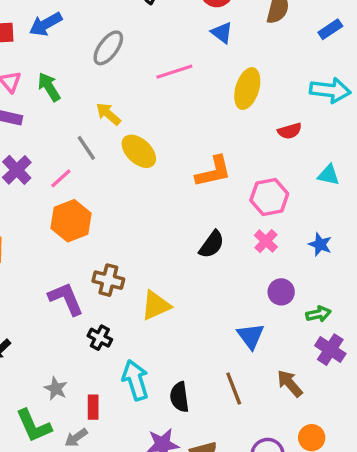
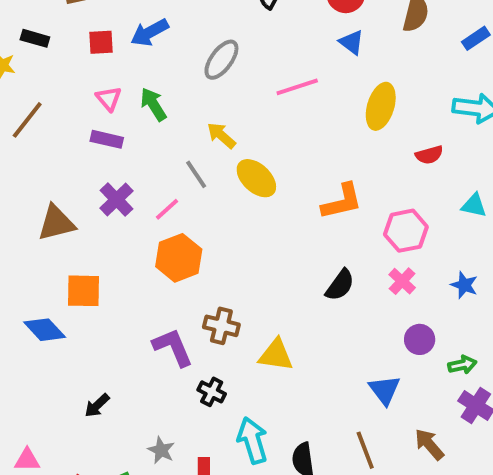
yellow triangle: (156, 305) -> (276, 355), turned 32

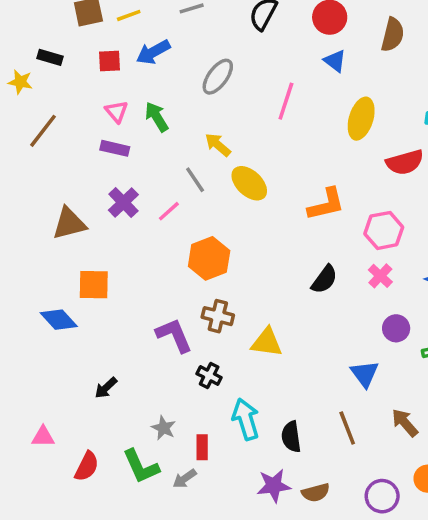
pink line: (297, 87) -> (286, 101), turned -54
red semicircle: (429, 155) -> (405, 162), size x1.5
orange hexagon: (179, 258) -> (209, 258), moved

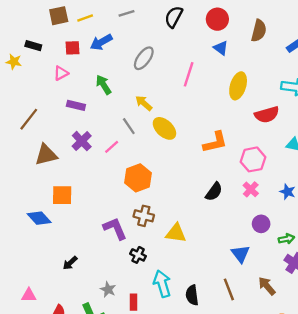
pink triangle: (116, 112) -> (61, 73), moved, turned 42
brown line: (43, 131) -> (29, 119), moved

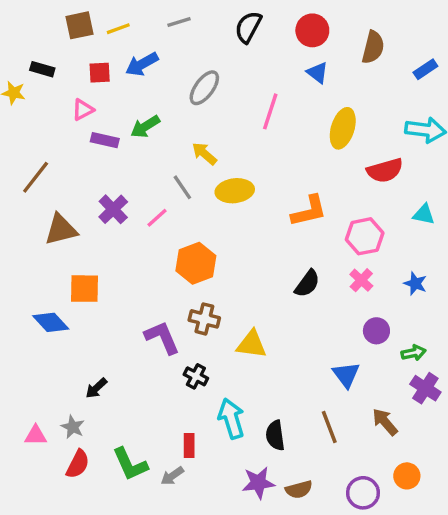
green arrow: (104, 85) -> (145, 127), turned -90
purple rectangle: (76, 105) -> (105, 140), moved
yellow ellipse: (164, 128) -> (235, 191), turned -50
gray star: (108, 289) -> (73, 427), moved

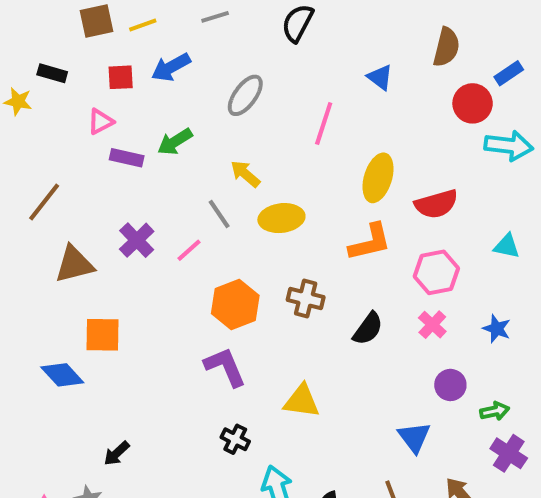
red circle: (312, 30) -> (473, 103), moved
yellow ellipse: (343, 128) -> (378, 178), moved
red semicircle: (385, 170) -> (436, 204), moved
brown cross: (204, 319) -> (306, 298), moved
purple L-shape: (162, 338) -> (225, 367), moved

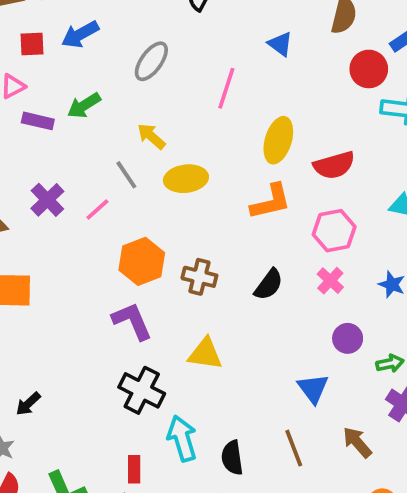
brown cross: (306, 298) -> (199, 277), moved
black cross: (235, 439) -> (142, 390), size x1.6

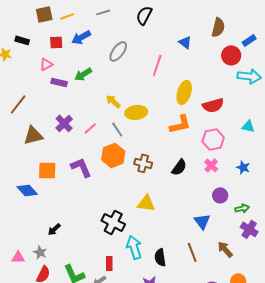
yellow arrow: (151, 136) -> (113, 101), moved
gray line: (126, 175) -> (117, 129), moved
purple L-shape: (132, 321) -> (81, 167), moved

